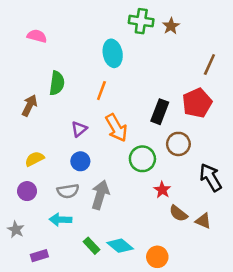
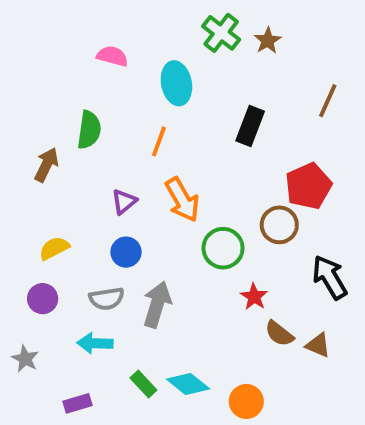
green cross: (141, 21) -> (221, 33), turned 30
pink semicircle: (37, 36) -> (112, 56), moved
red pentagon: (197, 103) -> (308, 186), moved
black rectangle: (160, 112) -> (250, 126), moved
purple rectangle: (39, 256) -> (77, 403), moved

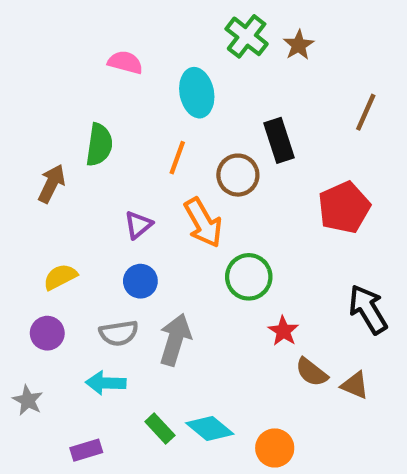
black rectangle: (250, 126) -> (279, 140), turned -39
brown circle: (279, 225) -> (238, 175), moved

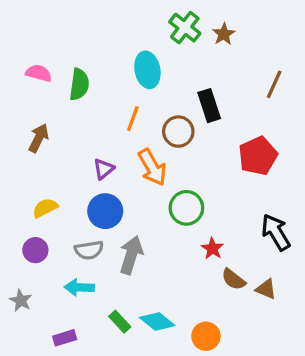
pink semicircle: (125, 62) -> (39, 73), moved
green semicircle: (99, 145) -> (79, 84), moved
blue circle: (140, 281) -> (105, 211), size x1.4

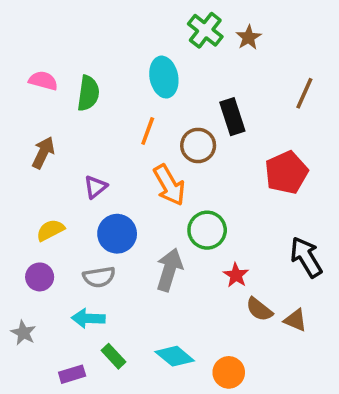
purple triangle: (104, 169) -> (95, 187), moved
gray arrow: (131, 255) -> (169, 270), moved
green rectangle: (120, 322) -> (113, 356), moved

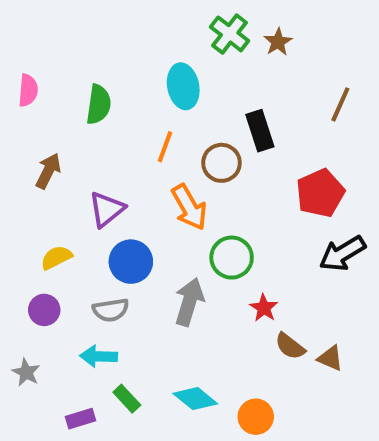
pink semicircle: (43, 81) -> (28, 90), moved, turned 80
purple triangle: (95, 187) -> (107, 209), size x1.4
black arrow: (306, 257) -> (342, 254), moved, turned -90

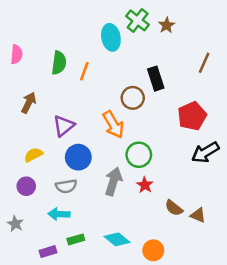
cyan ellipse: (183, 86) -> (111, 37), moved
orange line: (165, 147) -> (84, 71), moved
red star: (264, 308) -> (145, 185), moved
green rectangle: (127, 399) -> (76, 239), turned -63

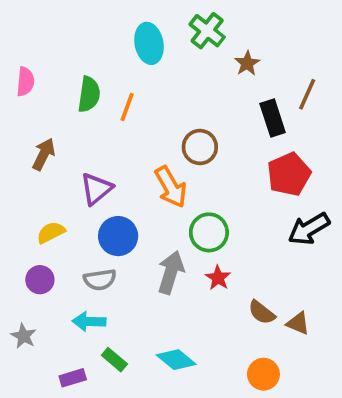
brown star: (167, 25) -> (247, 63), moved
cyan ellipse: (111, 37) -> (149, 43), moved
black rectangle: (156, 79) -> (273, 118), moved
green rectangle: (76, 239) -> (114, 360), turned 56
orange circle: (153, 250) -> (263, 374), moved

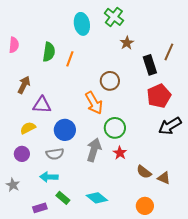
brown star: (247, 63) -> (127, 43), moved
purple triangle: (96, 189) -> (42, 105), moved, turned 42

